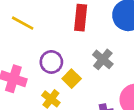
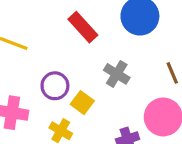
red rectangle: (81, 18) -> (83, 27), turned -40

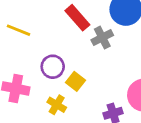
gray cross: (117, 74) -> (102, 38), moved, turned 30

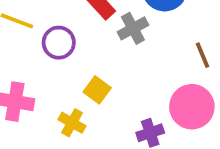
purple circle: (53, 67) -> (59, 43), moved

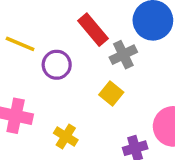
yellow square: (97, 90) -> (111, 93), moved

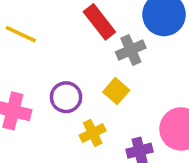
purple circle: (57, 65) -> (66, 97), moved
yellow cross: (66, 137) -> (93, 133), moved, turned 30

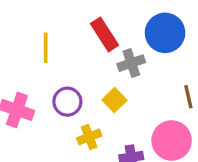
yellow line: (21, 34) -> (46, 48), moved, turned 60

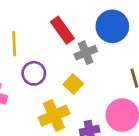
purple circle: (67, 102) -> (34, 73), moved
yellow cross: (89, 137) -> (54, 116), size x1.5

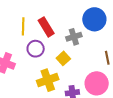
red rectangle: (62, 30) -> (46, 27), moved

